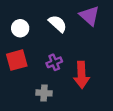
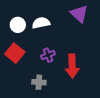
white semicircle: (58, 24) -> (41, 23), moved, turned -54
red square: (17, 60) -> (15, 53), turned -36

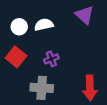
red arrow: (72, 66) -> (90, 88), moved
gray cross: (39, 82) -> (42, 88), size x1.5

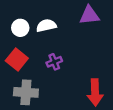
purple triangle: (85, 15) -> (89, 15), turned -48
gray cross: (42, 88) -> (26, 92), moved

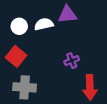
purple triangle: (89, 15) -> (67, 15), moved
purple cross: (54, 62) -> (72, 61), moved

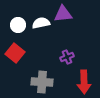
gray cross: (25, 87) -> (42, 82), moved

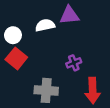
white circle: (18, 25) -> (13, 35), moved

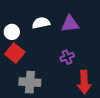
purple triangle: (69, 15) -> (70, 24), moved
gray cross: (46, 90) -> (30, 82), moved

